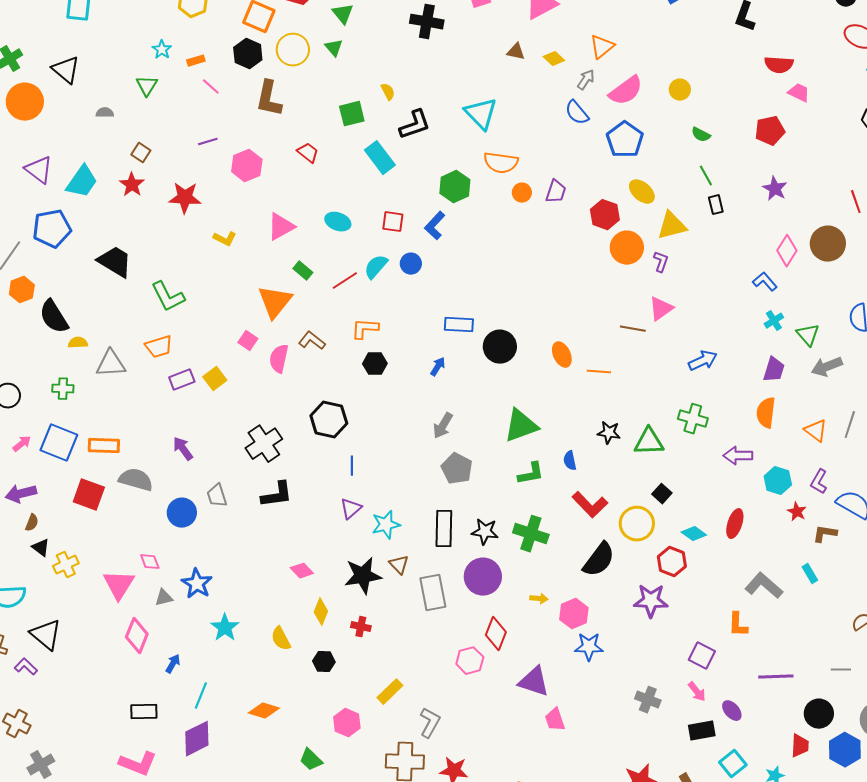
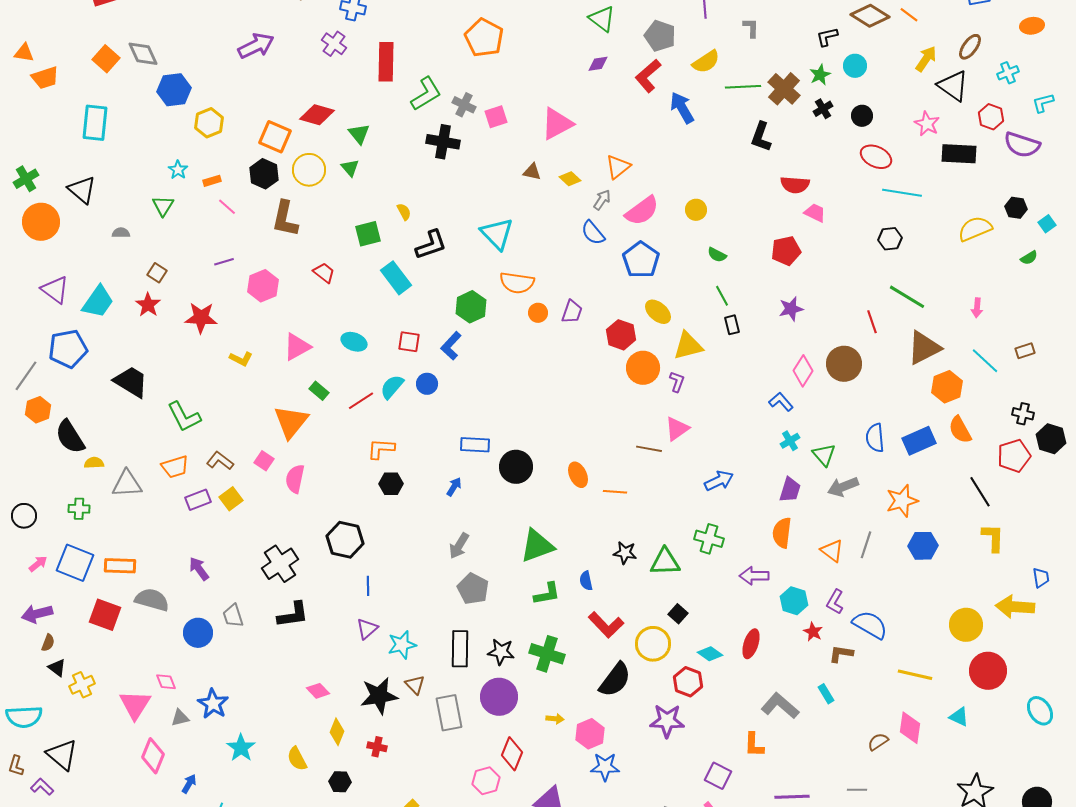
purple star: (775, 189) -> (791, 309), turned 30
brown L-shape: (312, 341) -> (220, 461), moved

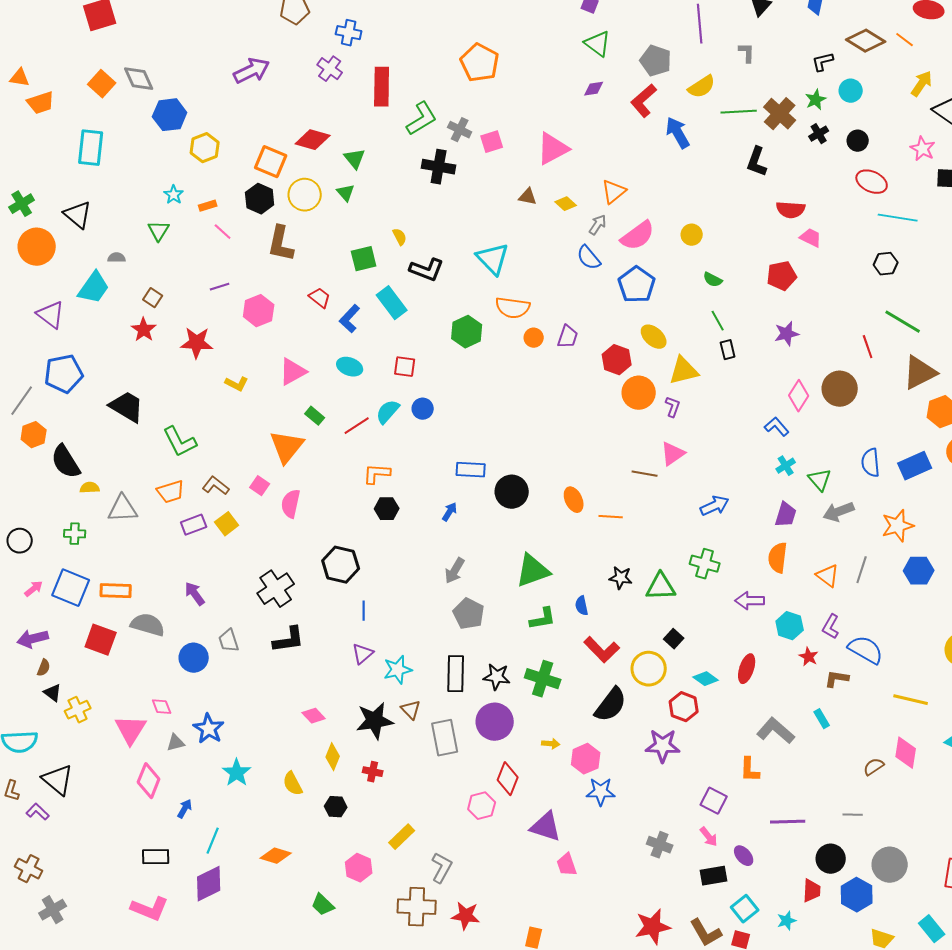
black L-shape: (431, 245) -> (427, 270), turned 40
cyan trapezoid: (98, 302) -> (94, 288), moved
blue L-shape: (451, 346) -> (350, 319), moved

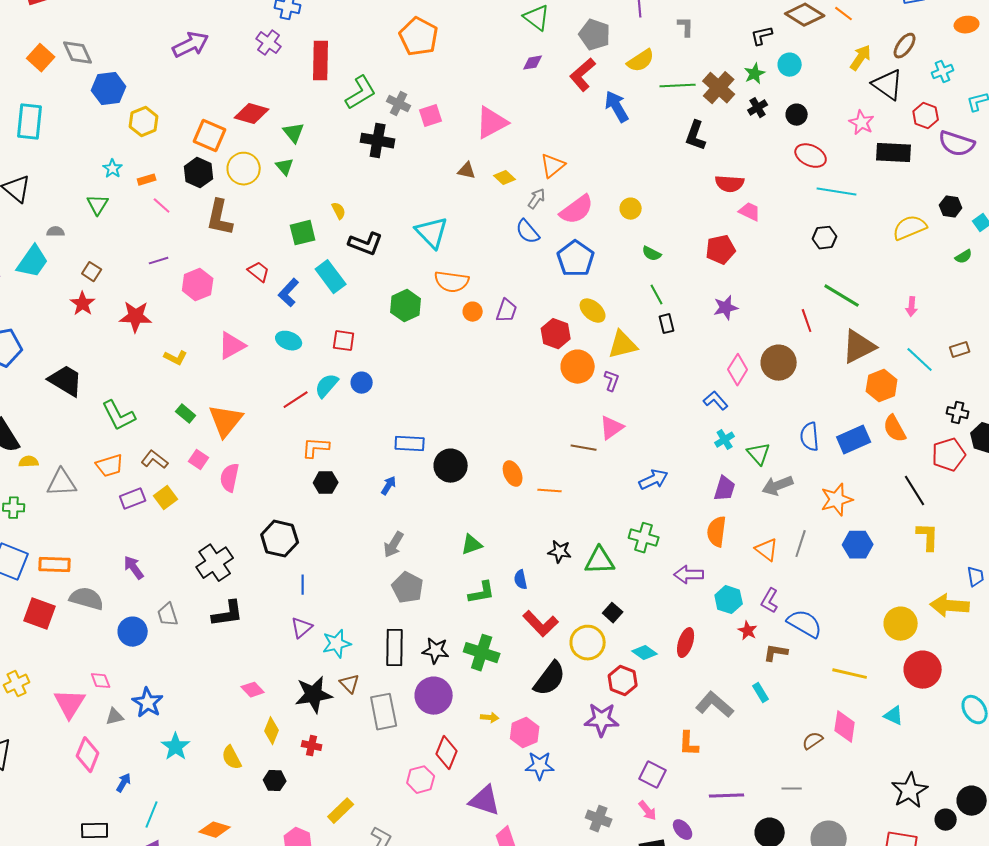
green rectangle: (315, 416) -> (186, 414), moved
green triangle: (533, 571) -> (472, 545), size x0.6

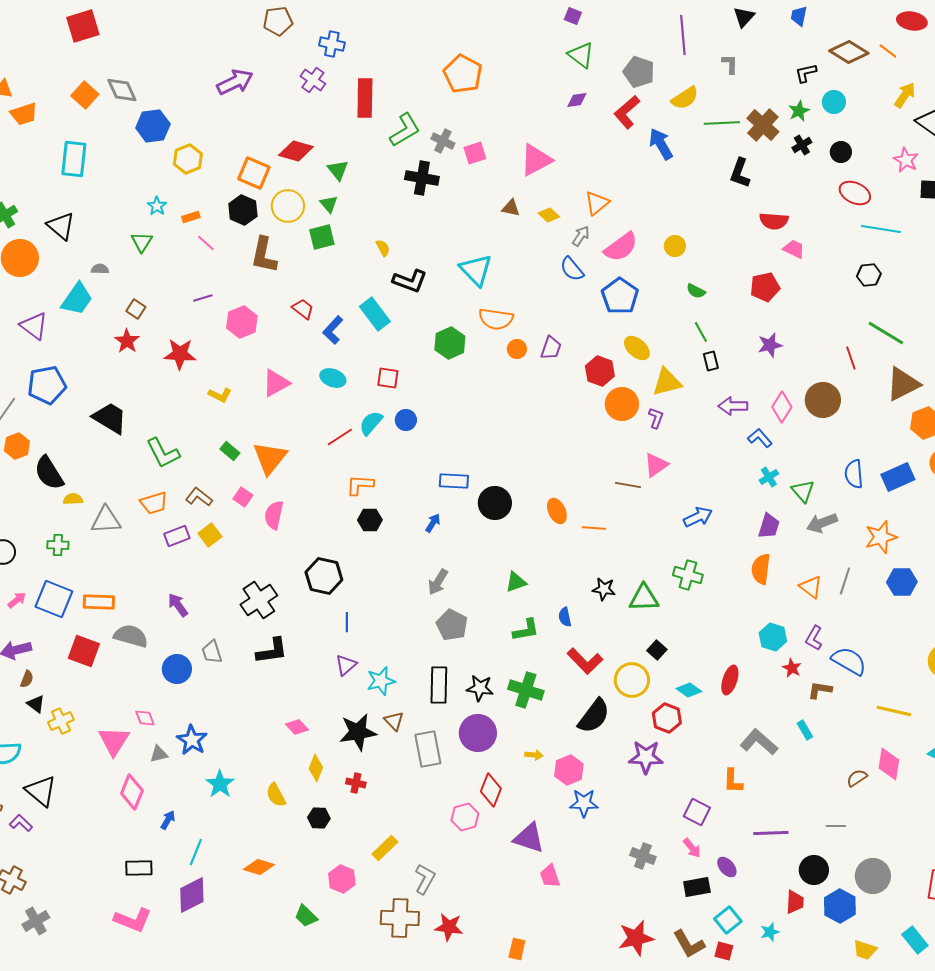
green square: (303, 233) -> (322, 237), moved
purple arrow: (689, 575) -> (733, 406), moved

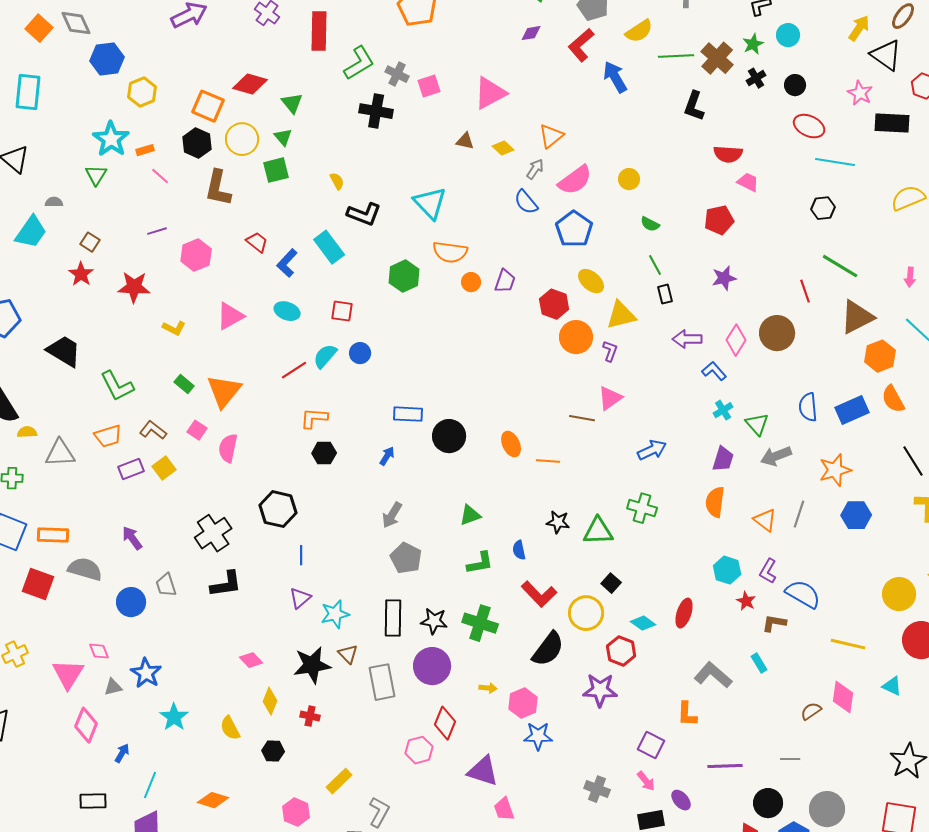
cyan star: (157, 206) -> (111, 139), size x1.8

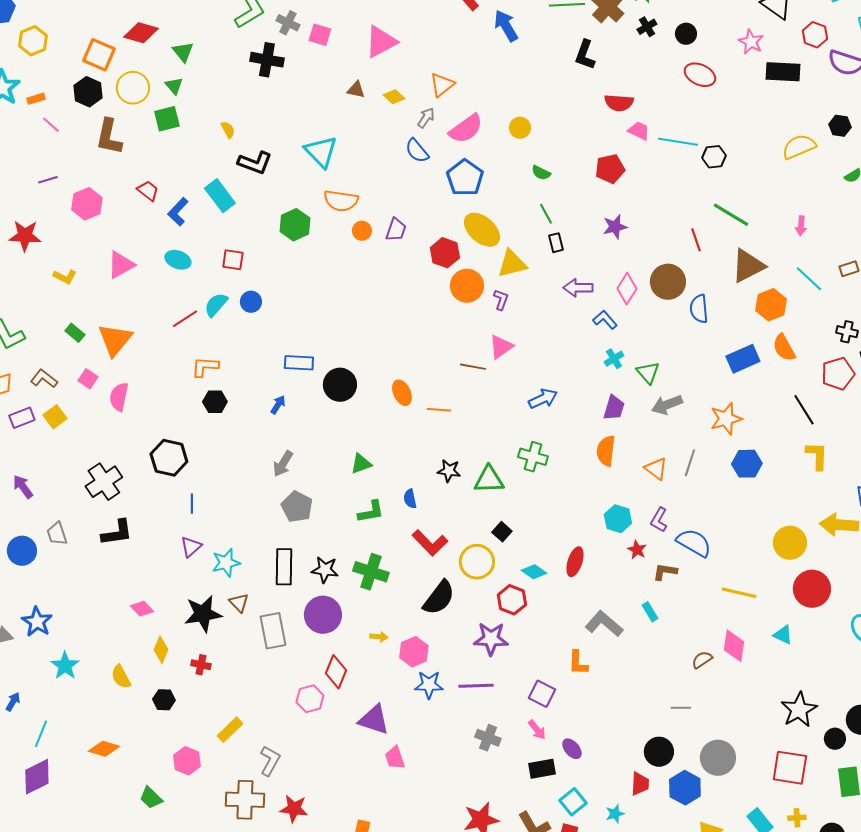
pink square: (429, 86) -> (320, 35), turned 35
cyan line: (835, 162) -> (678, 142), moved
yellow ellipse: (591, 281) -> (482, 230), size x1.4
blue semicircle: (808, 407) -> (699, 309), moved
purple line: (725, 766) -> (476, 686), moved

